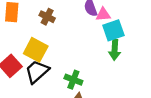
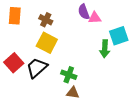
cyan square: (113, 30) -> (119, 36), moved
yellow square: (36, 50) -> (47, 43), moved

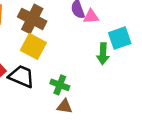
brown cross: (46, 20) -> (32, 19), size x1.6
black trapezoid: (37, 68) -> (21, 76), turned 65

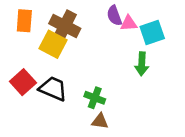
cyan square: (120, 38) -> (152, 33), moved
yellow square: (33, 46) -> (53, 44), moved

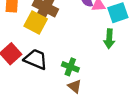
brown triangle: (100, 121) -> (75, 86), turned 32

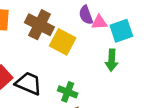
yellow square: (36, 22) -> (63, 42), moved

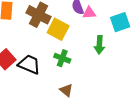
cyan square: (121, 31) -> (120, 22), moved
green cross: (68, 92) -> (62, 58), moved

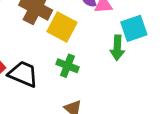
cyan square: (120, 22) -> (134, 28), moved

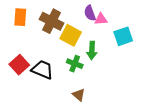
green arrow: (117, 48) -> (92, 50), moved

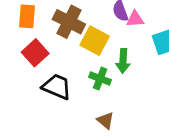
red square: (19, 65) -> (35, 53), moved

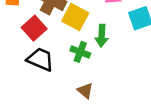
red square: (35, 53) -> (34, 28), moved

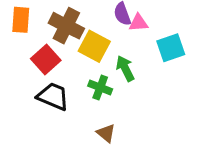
green arrow: (102, 36) -> (125, 68), turned 150

